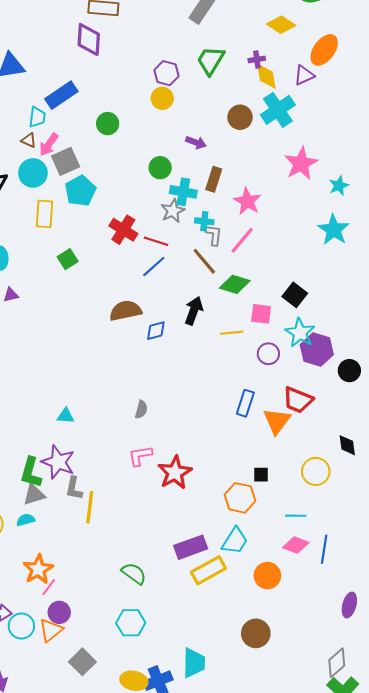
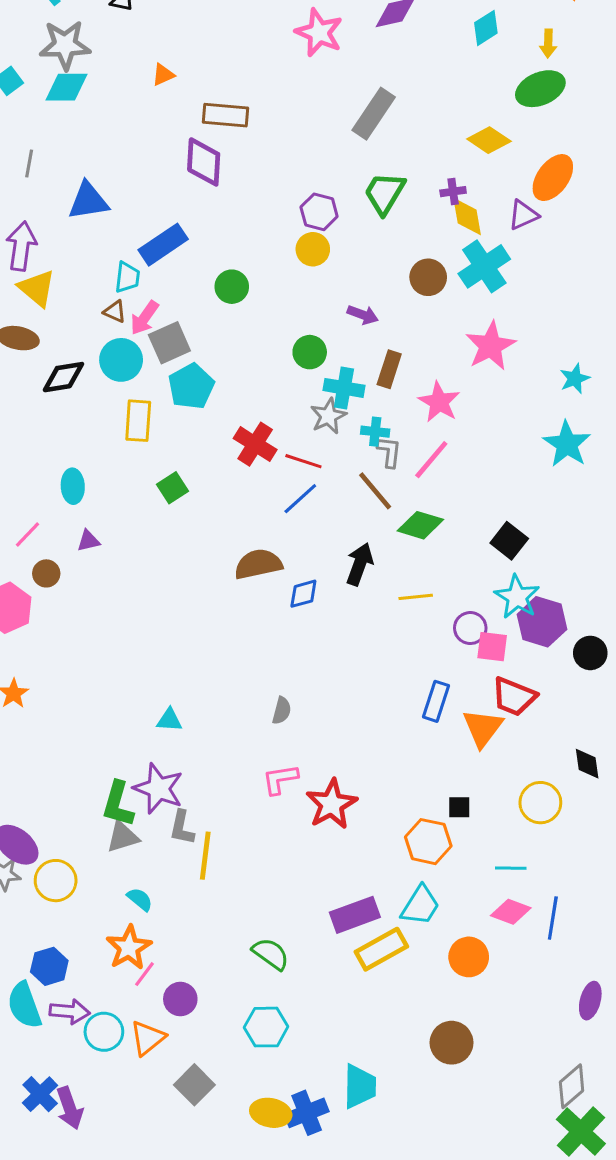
pink star: (301, 163) -> (491, 346), moved
pink square: (261, 314) -> (492, 647), moved
cyan semicircle: (26, 520) -> (140, 899), moved, turned 54
purple circle: (59, 612) -> (180, 999), moved

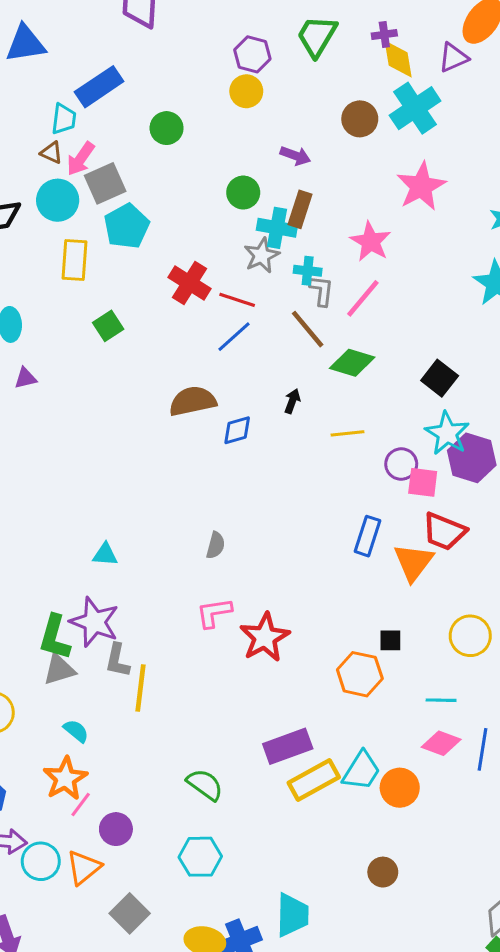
brown rectangle: (389, 369) -> (300, 209), moved
black arrow: (360, 564) -> (292, 401), size x0.6
cyan trapezoid: (420, 905) -> (361, 771), moved
brown circle: (452, 1043) -> (383, 872), size x0.7

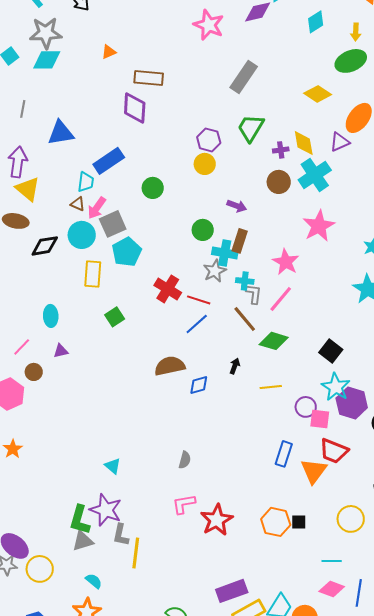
purple cross: (384, 35) -> (281, 150), moved
cyan triangle: (105, 555) -> (113, 466), turned 36
orange hexagon: (360, 674) -> (276, 522), moved

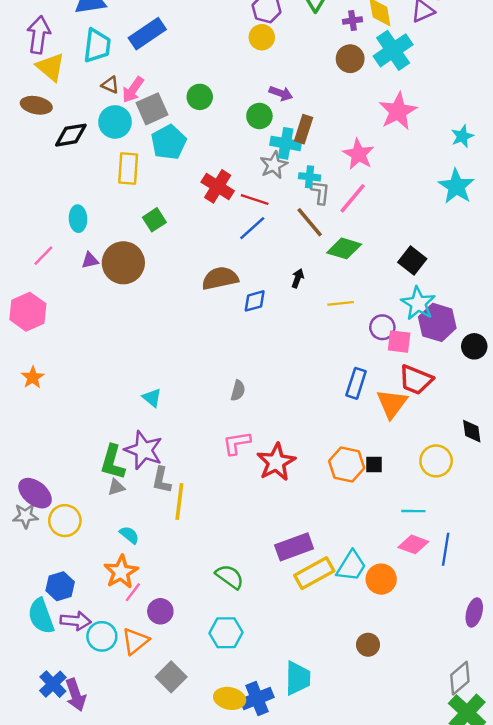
cyan trapezoid: (86, 182) -> (97, 46), moved, size x1.4
green circle: (153, 188) -> (200, 97), moved
purple arrow: (237, 206) -> (281, 93), moved
brown circle: (34, 372) -> (123, 263), moved, size x2.0
gray triangle: (83, 541) -> (116, 487), size x0.7

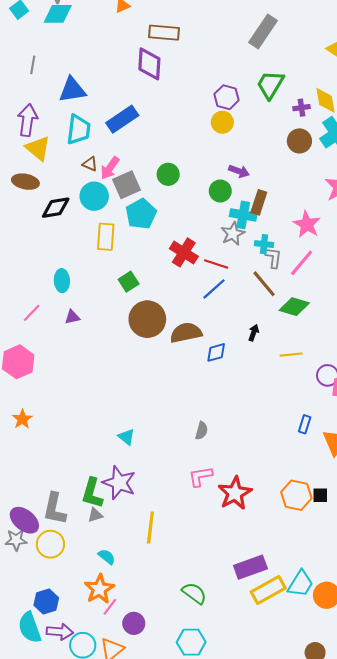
brown circle: (123, 263) -> (147, 319), moved
blue rectangle: (356, 383) -> (305, 424), size x0.7
gray L-shape: (162, 480) -> (55, 509), moved, size x1.4

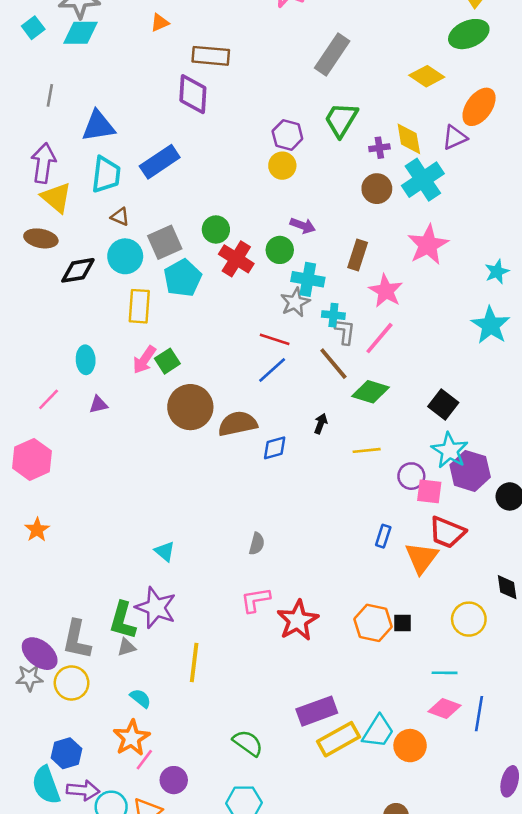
pink arrow: (110, 168) -> (144, 360), moved
brown rectangle: (259, 202) -> (358, 255), moved
red cross: (184, 252) -> (236, 259), moved

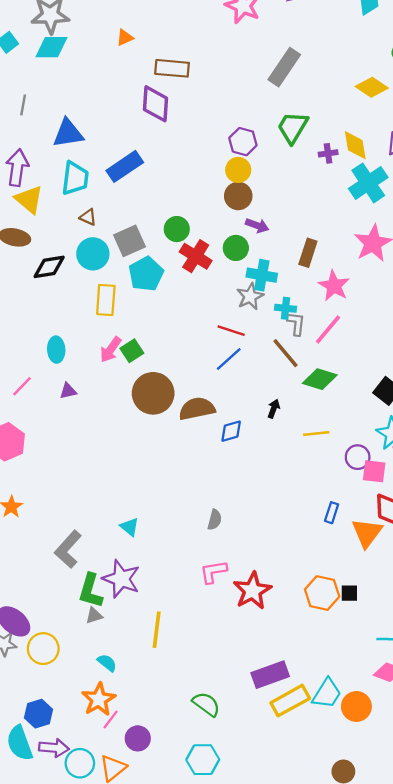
brown circle: (377, 189) -> (238, 196), moved
gray L-shape: (77, 640) -> (68, 549), moved, turned 30

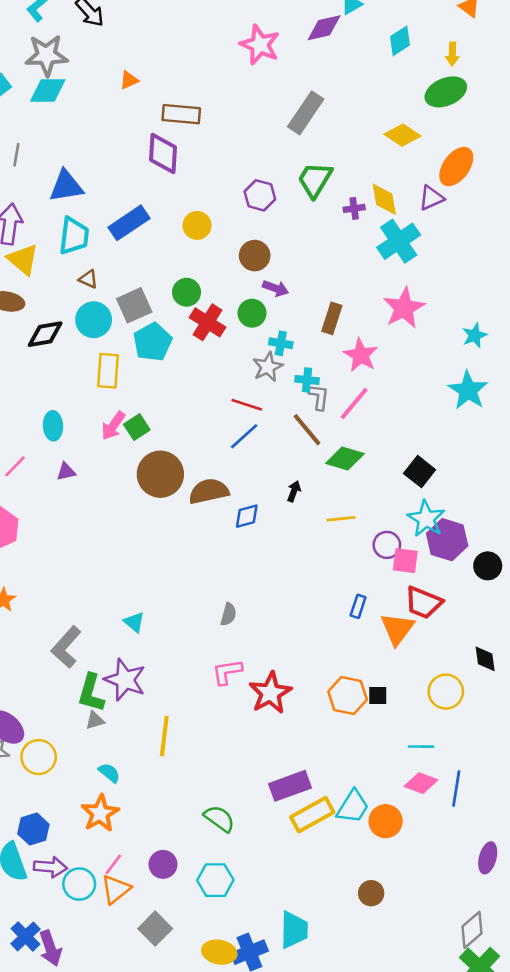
yellow circle: (238, 170) -> (197, 225), moved
cyan cross: (262, 275) -> (281, 343), size x0.7
pink line: (111, 719) -> (113, 864), moved
purple circle: (138, 738) -> (163, 864), moved

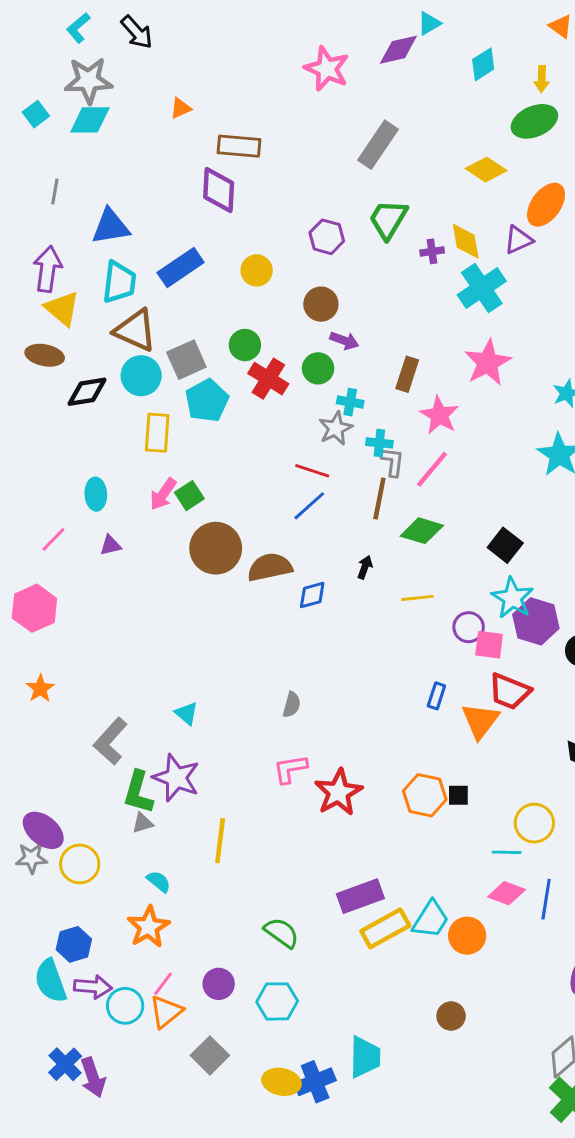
brown triangle: (88, 279) -> (135, 330), size x2.0
brown line: (307, 430) -> (379, 499), turned 51
yellow circle: (446, 692) -> (534, 823), moved

